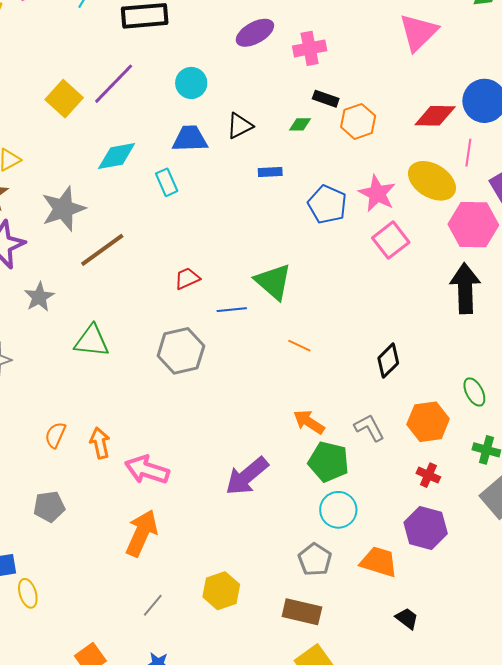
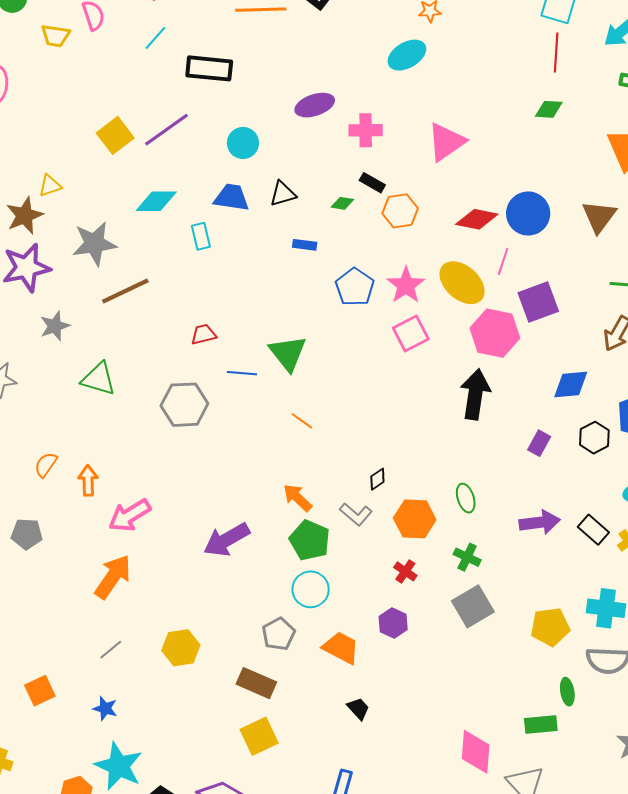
pink triangle: (418, 32) -> (446, 142), moved
black diamond: (388, 361) -> (377, 479), moved, size x0.7
gray L-shape: (369, 428) -> (356, 514), turned 148
pink arrow: (147, 470) -> (130, 515), turned -60
purple hexagon: (426, 528) -> (393, 623), size x0.7

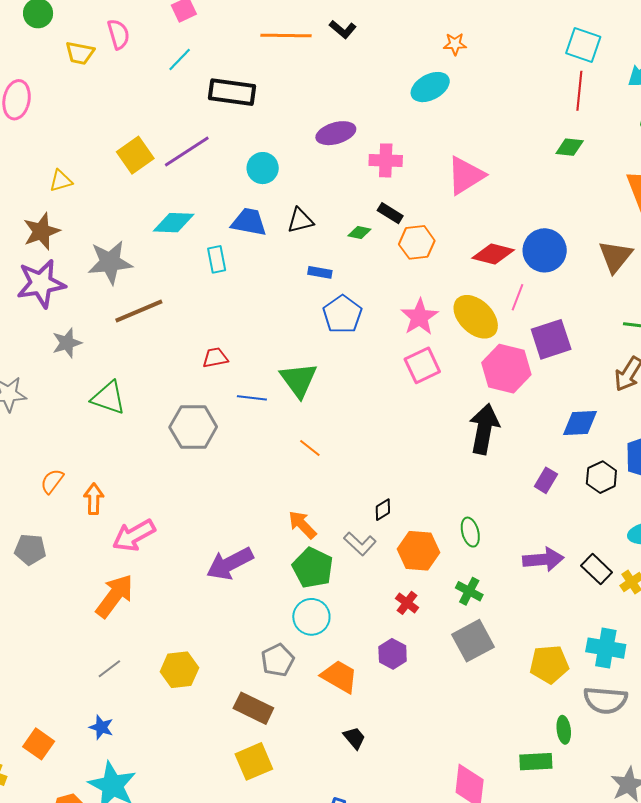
yellow triangle: (50, 186) -> (61, 181), moved
blue pentagon: (355, 287) -> (342, 314), moved
orange square: (40, 691) -> (39, 744), moved, turned -32

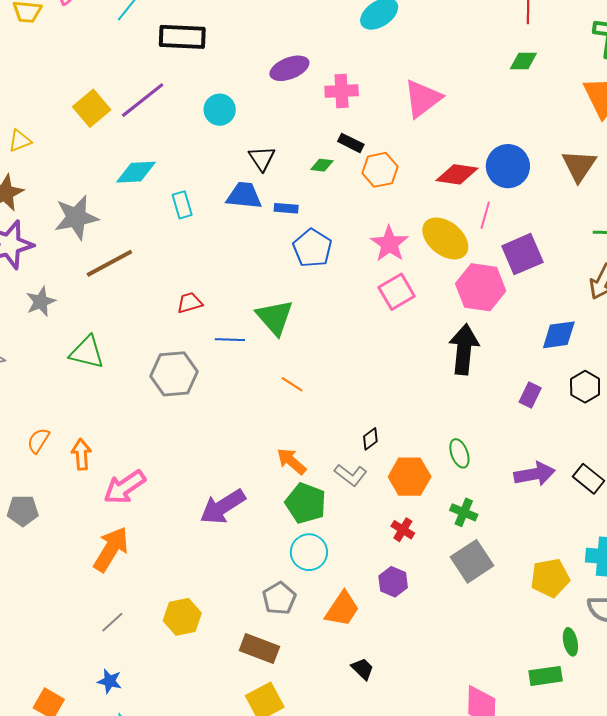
black triangle: (300, 220) -> (262, 158), turned -44
blue trapezoid: (249, 222) -> (244, 196), moved
orange trapezoid: (339, 676) -> (342, 609), turned 99

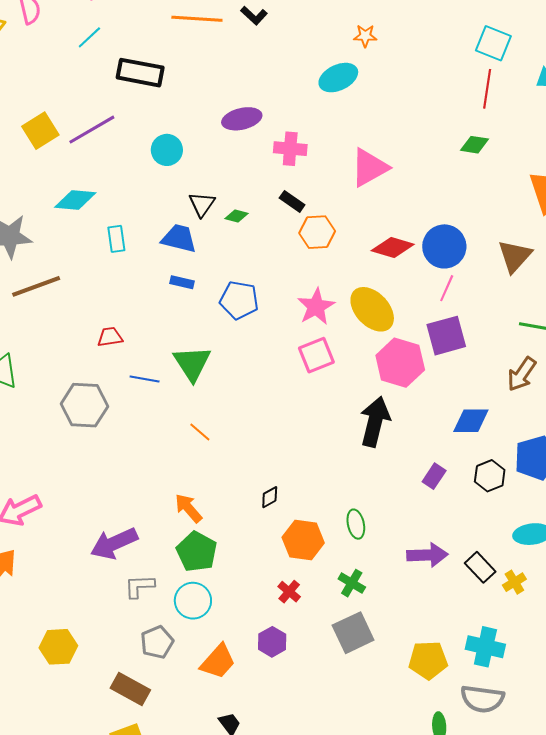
green diamond: (322, 165) -> (237, 216), moved
blue rectangle: (286, 208) -> (182, 282), moved
pink line: (485, 215) -> (447, 288), moved
blue pentagon: (312, 248) -> (239, 300), turned -30
gray L-shape: (351, 475) -> (139, 586), moved, turned 132

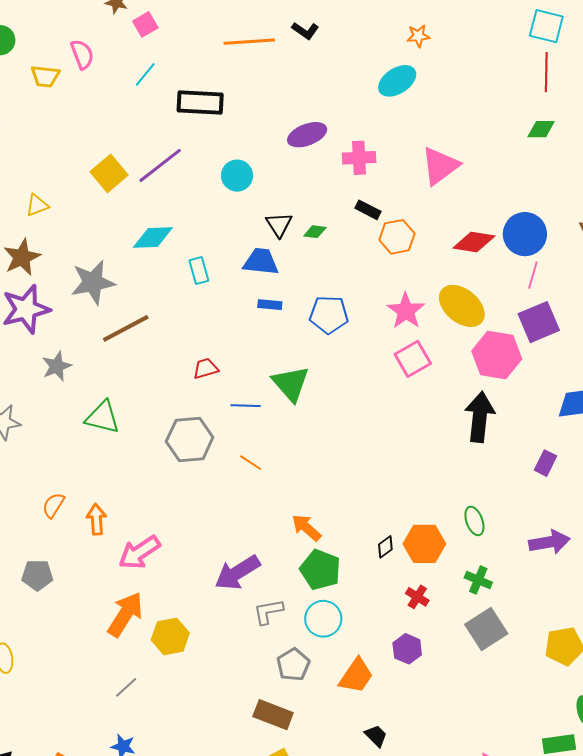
orange line: (200, 432) -> (251, 463), moved
black diamond: (270, 497) -> (385, 547), moved
yellow hexagon: (58, 647) -> (170, 636), moved

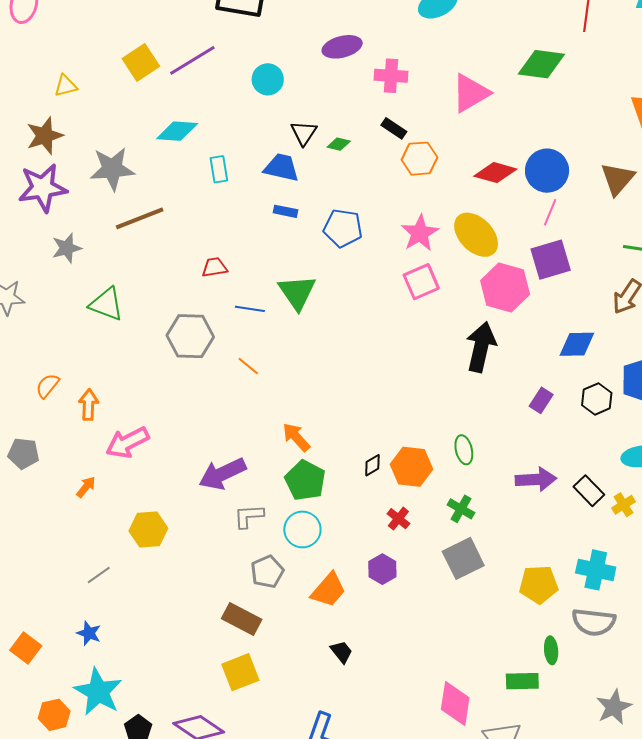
green diamond: (541, 129) -> (541, 64), moved, size x1.6
orange arrow: (125, 614) -> (86, 487), moved, size x0.5

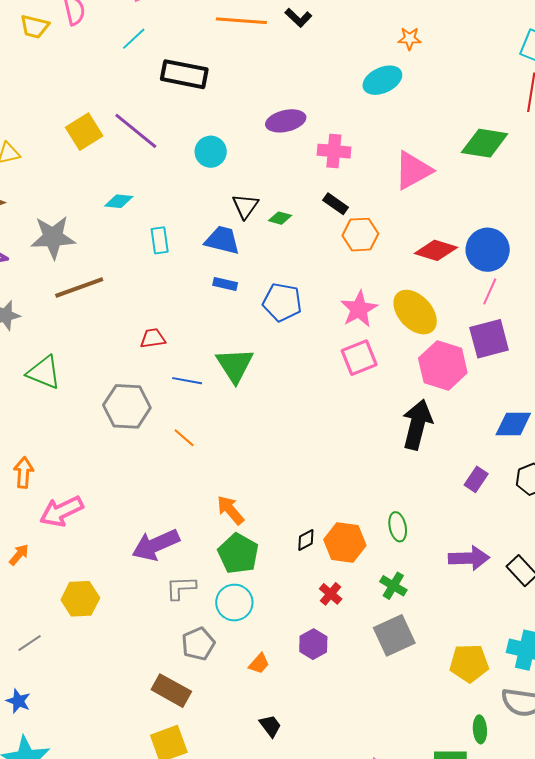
purple line: (192, 60) -> (136, 131), turned 69
cyan diamond: (177, 131) -> (119, 201), size x0.7
orange trapezoid: (329, 590) -> (259, 664), size x0.6

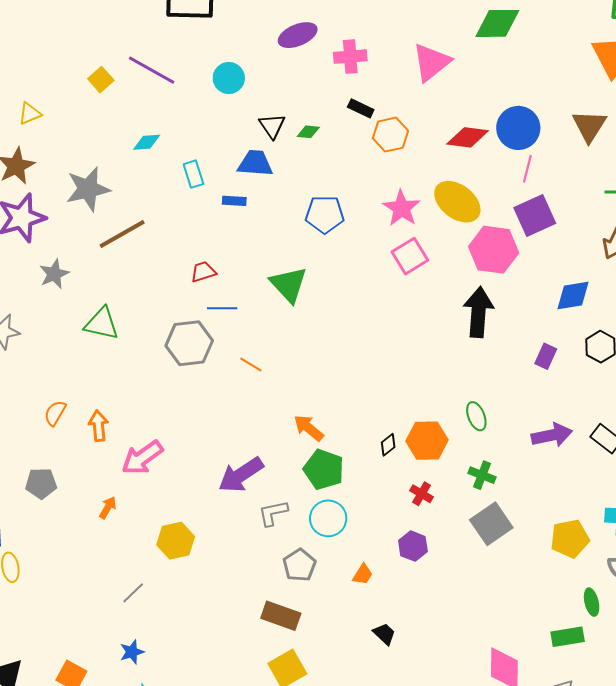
yellow square: (84, 132) -> (101, 80), size x0.7
blue rectangle: (225, 284) -> (234, 201), moved
blue line: (187, 381) -> (222, 308), moved
blue star: (18, 701) -> (132, 652), turned -30

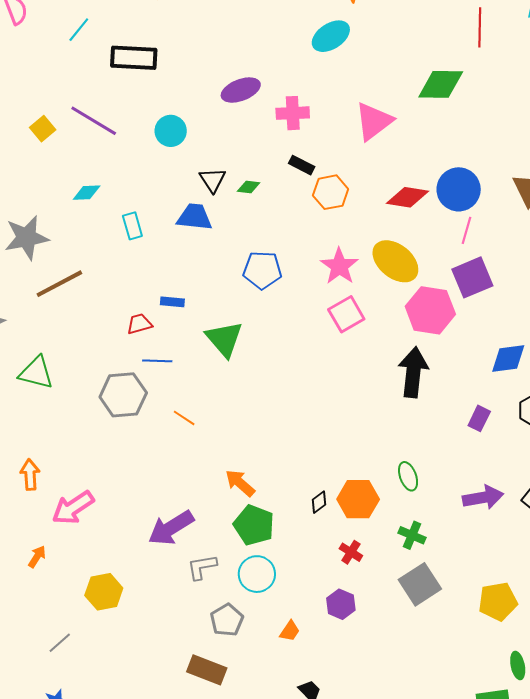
blue rectangle: (234, 201) -> (172, 302), moved

